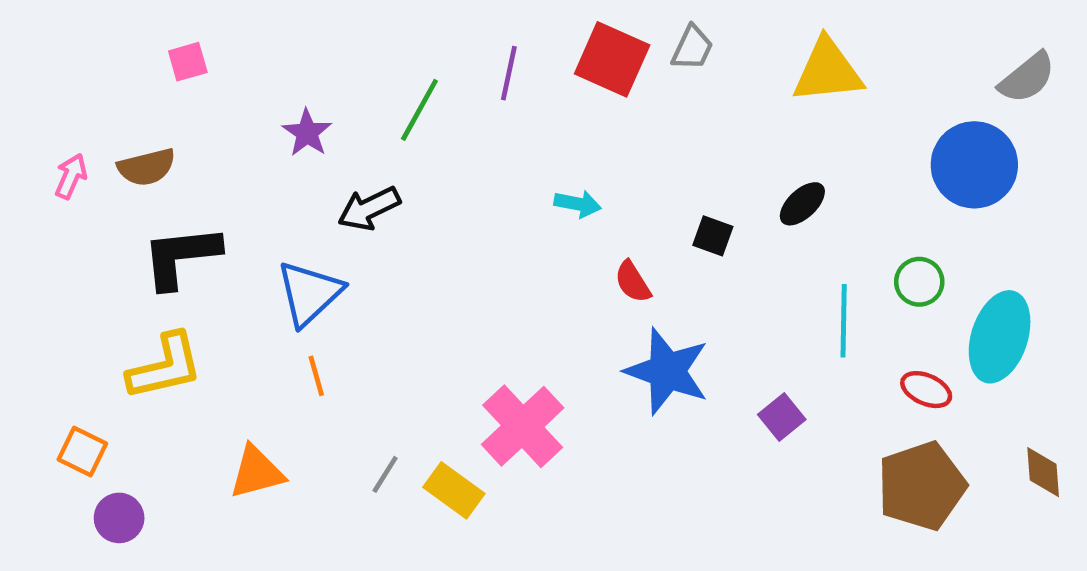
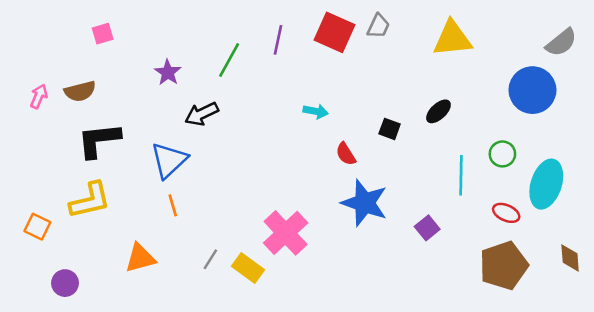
orange square: (82, 451) -> (37, 227), moved

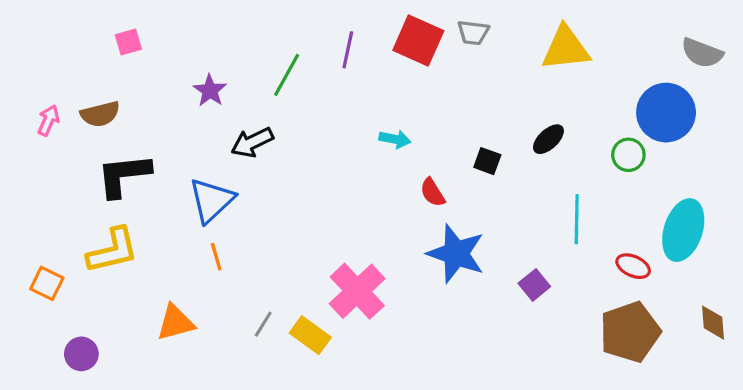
gray trapezoid: (378, 26) -> (473, 33), turned 72
gray semicircle: (561, 42) -> (702, 53), turned 60
green circle: (502, 154) -> (628, 155), moved

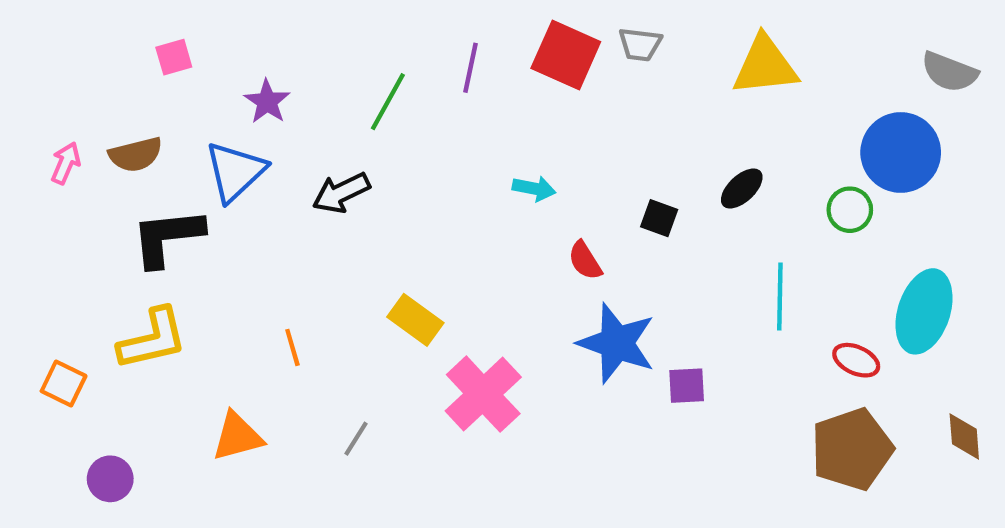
purple star: (210, 91) -> (267, 102), moved
blue triangle: (211, 200) -> (235, 172), moved
purple square: (534, 285) -> (687, 386), moved, turned 36
yellow rectangle: (310, 335) -> (415, 320), moved

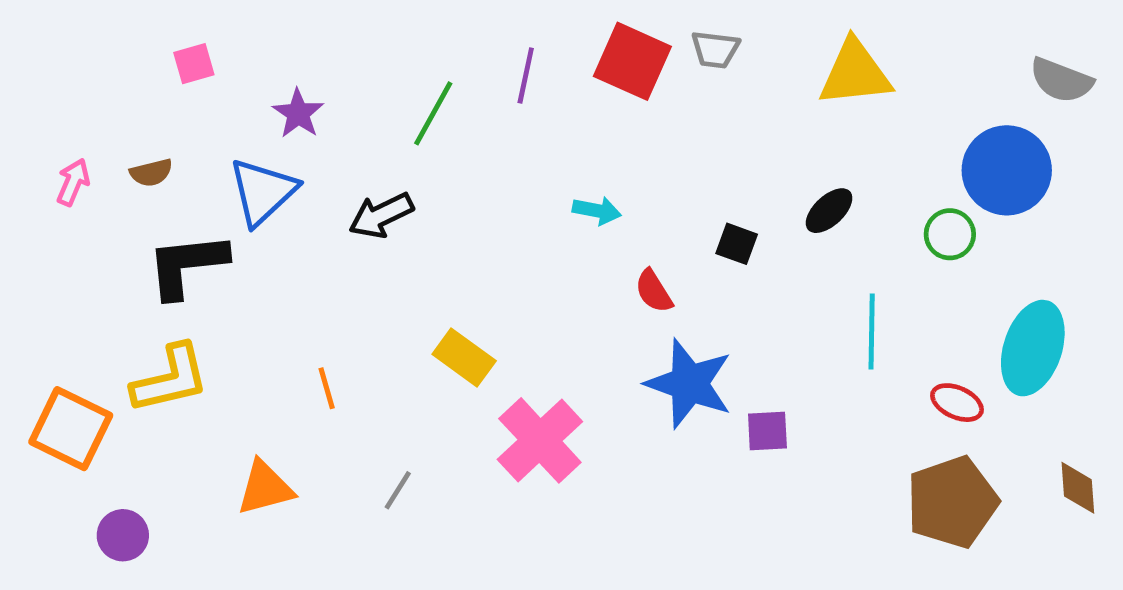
brown semicircle: (136, 155) -> (151, 173), size x0.7
orange square: (64, 383) -> (71, 429), size x1.6

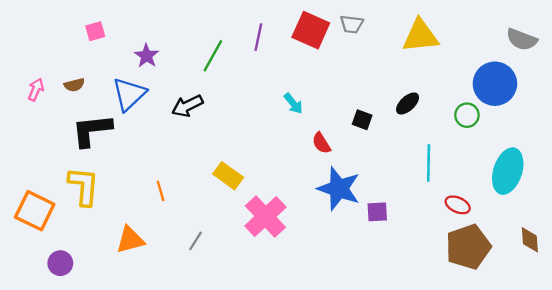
cyan arrow: (597, 211) -> (293, 103), turned 40
yellow L-shape: (170, 379) -> (84, 186), turned -72
red ellipse: (957, 403) -> (458, 205), moved

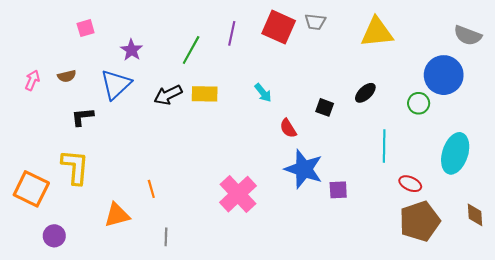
black L-shape: (92, 130) -> (82, 117), size x0.6
yellow rectangle: (228, 176) -> (205, 94), moved, turned -35
orange line: (161, 191) -> (151, 189), moved
gray line: (195, 241) -> (166, 237), moved, turned -30

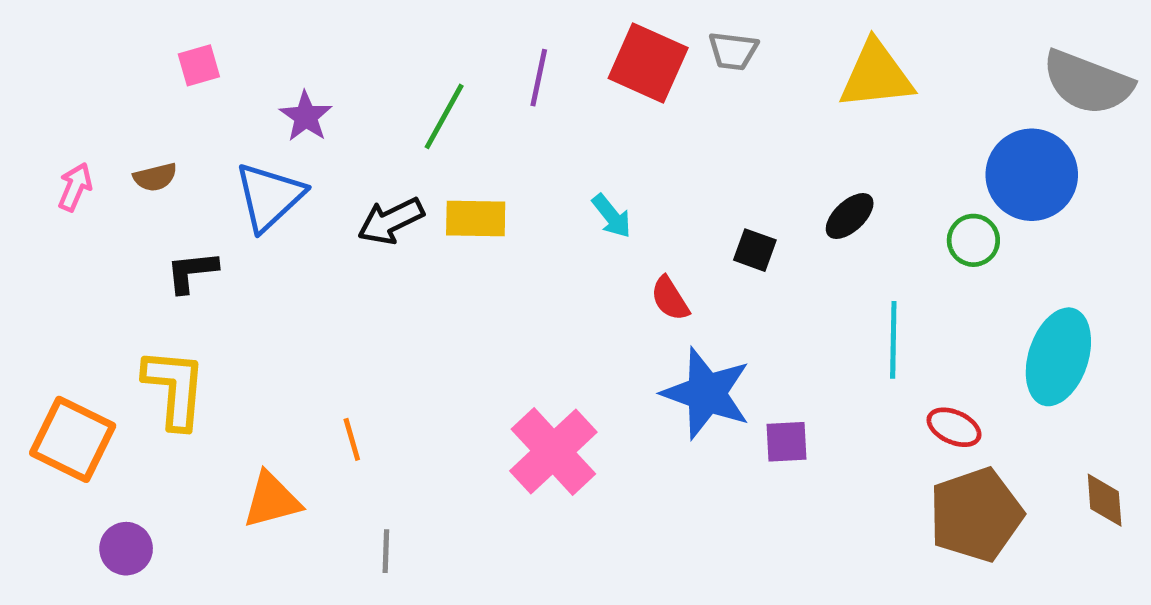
gray semicircle: (468, 35) -> (1088, 82), size x1.4

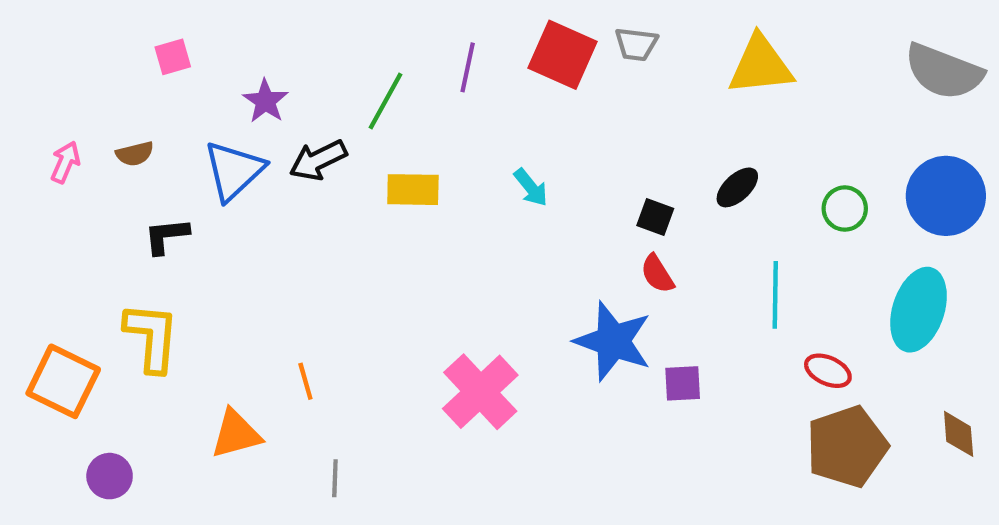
blue circle: (1032, 175) -> (946, 196), moved
black arrow: (391, 221) -> (318, 160), moved
red semicircle: (670, 299) -> (657, 274), moved

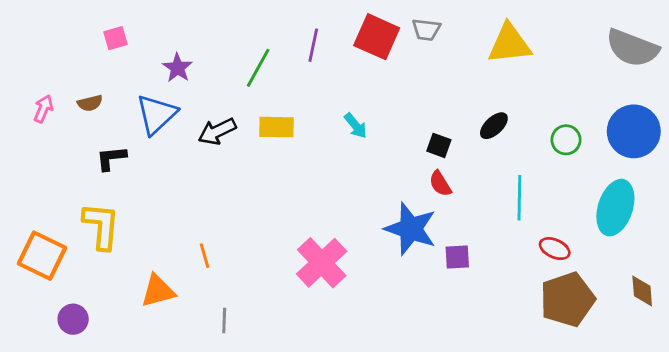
black arrow: (318, 160) -> (217, 131), moved

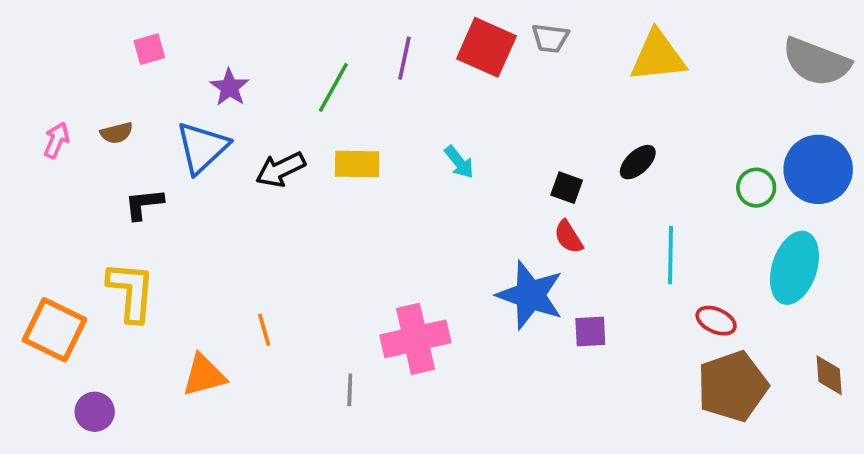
green circle: (566, 140) -> (756, 188), moved
pink cross: (322, 263) -> (415, 339), turned 30
gray line: (224, 321) -> (350, 390), moved

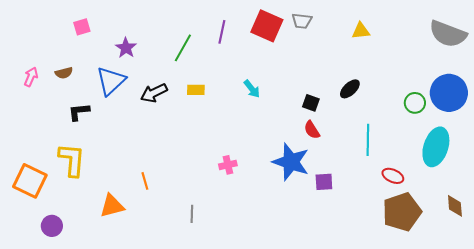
yellow triangle: (658, 56) -> (361, 31), size x0.6
yellow rectangle: (357, 164) -> (196, 90), size x0.7
pink cross: (415, 339) -> (228, 165), moved, size x0.5

